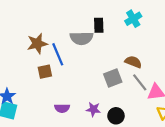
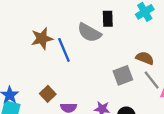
gray semicircle: (81, 38) -> (89, 33), turned 30
brown square: (45, 72) -> (48, 94), moved, turned -32

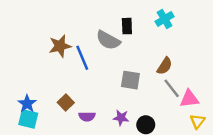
brown semicircle: (145, 58) -> (165, 66), turned 102
gray square: (123, 75) -> (130, 80), moved, turned 30

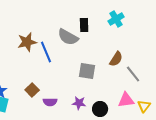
gray line: (172, 88) -> (133, 74), moved
pink triangle: (189, 99) -> (126, 100), moved

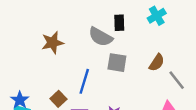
blue line: (46, 52) -> (84, 81), moved, turned 40
gray square: (87, 71) -> (117, 63), moved

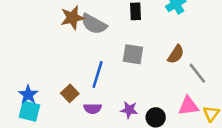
gray semicircle: (101, 37) -> (94, 24), moved
brown star: (53, 43) -> (72, 18), moved

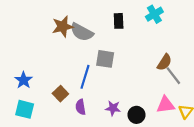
gray square: (133, 54) -> (105, 59), moved
brown semicircle: (176, 54) -> (164, 62), moved
blue star: (28, 95) -> (24, 80), moved
purple semicircle: (93, 109) -> (81, 107), turned 80

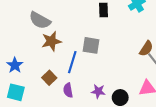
brown star: (63, 27) -> (51, 41), moved
gray semicircle: (82, 32) -> (40, 20), moved

